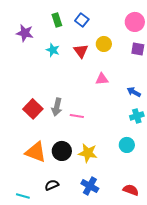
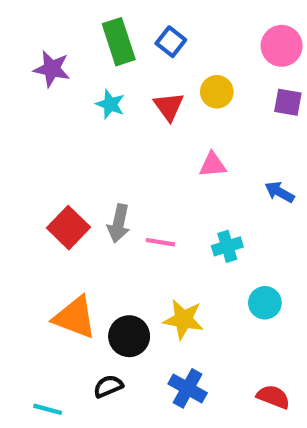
green rectangle: (57, 20) -> (119, 42), size x1.5
cyan cross: (137, 116) -> (227, 246), moved
black circle: (62, 151) -> (129, 336), moved

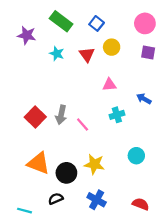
green rectangle: (119, 42) -> (61, 21), turned -35
blue square: (171, 42) -> (97, 23), moved
pink line: (160, 242) -> (83, 125), turned 40
cyan cross: (227, 246) -> (117, 115), moved

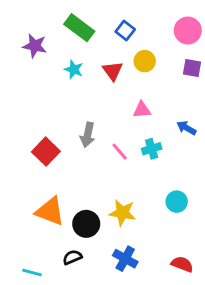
gray arrow: (61, 115) -> (88, 135), moved
pink line: (83, 125) -> (120, 152), moved

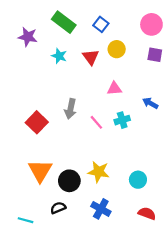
cyan circle: (177, 202) -> (138, 180), moved
orange triangle: (50, 211) -> (40, 171), turned 40

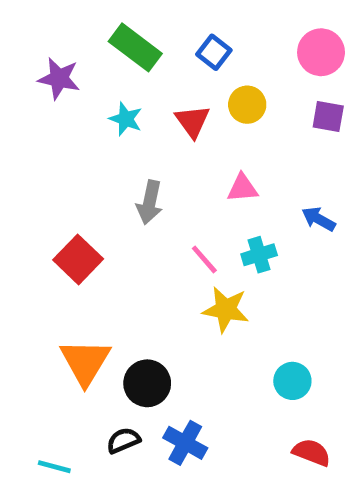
gray arrow: (70, 109) -> (150, 202), moved
yellow star: (99, 172) -> (226, 309), moved
blue cross: (101, 209) -> (185, 443), moved

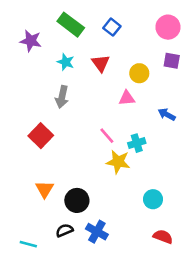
yellow circle: (247, 105) -> (139, 73), moved
gray arrow: (150, 202) -> (62, 97), moved
cyan cross: (259, 255) -> (137, 143), moved
orange triangle: (85, 362) -> (44, 189), size x0.7

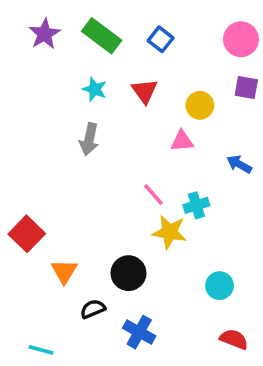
purple star: (31, 41) -> (45, 34), moved, turned 30
red square: (41, 136) -> (27, 234), moved
black circle: (77, 200) -> (128, 273), moved
black semicircle: (64, 230) -> (93, 309), moved

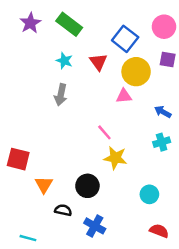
blue square: (161, 39) -> (125, 39), moved, size x1.5
yellow circle: (200, 105) -> (136, 72), size x1.5
cyan cross: (196, 205) -> (162, 142), moved
red square: (27, 234) -> (18, 159), turned -30
black semicircle: (93, 309) -> (63, 210), turned 35

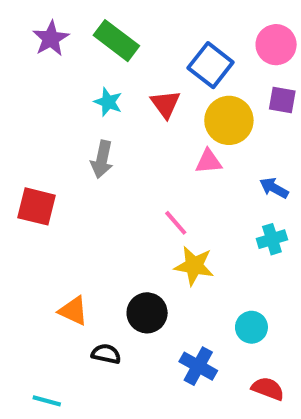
red square: (18, 159) -> (36, 206), moved
orange triangle: (44, 185) -> (73, 311), turned -36
blue cross: (95, 226) -> (198, 366), moved

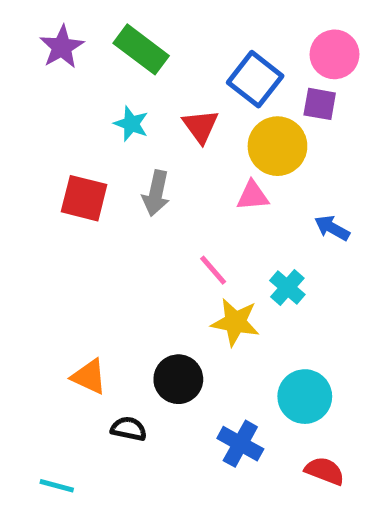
purple square: (282, 100) -> (320, 104), moved
gray arrow: (102, 159) -> (156, 193), moved
red square: (36, 206) -> (84, 198), moved
cyan cross: (272, 239) -> (287, 287), moved, turned -32
cyan circle: (251, 327) -> (305, 397), size x1.4

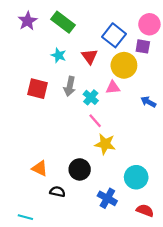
cyan cross: (287, 287) -> (91, 97), moved

